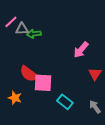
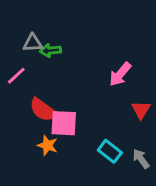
pink line: (11, 22) -> (16, 76), moved
orange star: (15, 98) -> (47, 145), moved
cyan rectangle: (65, 102) -> (110, 151), moved

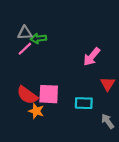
pink line: (16, 76) -> (25, 49), moved
red semicircle: (43, 110) -> (27, 95), moved
cyan rectangle: (110, 151) -> (84, 103), moved, turned -36

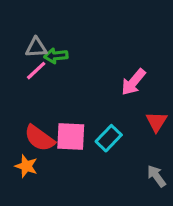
cyan rectangle: (84, 103) -> (109, 138), moved, turned -48
orange star: (36, 111) -> (26, 166), moved

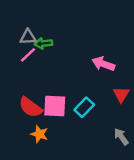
pink arrow: (133, 82) -> (103, 64), turned 70
orange star: (26, 166) -> (39, 134), moved

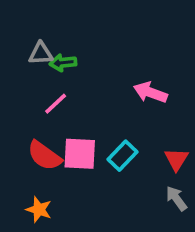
pink line: (28, 55) -> (56, 104), moved
red triangle: (121, 94) -> (176, 159), moved
orange star: (39, 134) -> (39, 210), moved

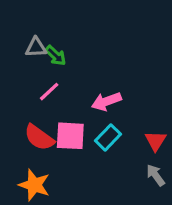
green arrow: (63, 63) -> (56, 56), turned -130
pink arrow: (150, 92) -> (106, 101), moved, turned -40
orange star: (39, 210) -> (34, 185), size x1.4

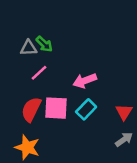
gray triangle: (36, 47) -> (29, 48), moved
red semicircle: (39, 137) -> (31, 109), turned 80
gray arrow: (156, 175) -> (124, 139), turned 90

